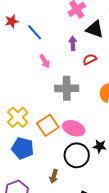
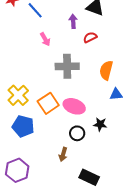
black circle: (77, 155) -> (77, 133), size x0.6
brown arrow: (54, 176) -> (63, 154), moved

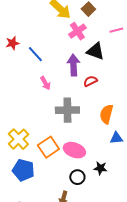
purple arrow: (73, 21) -> (73, 65), size x1.5

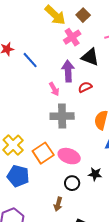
pink arrow: (45, 83) -> (54, 89), moved

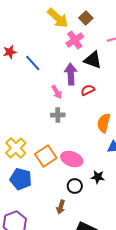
gray cross: (62, 116) -> (58, 115), moved, size x0.6

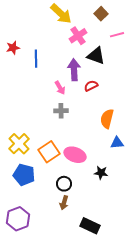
brown square: (86, 18) -> (101, 14), moved
blue line: (33, 63) -> (36, 59), turned 42
black circle: (75, 186) -> (64, 184), moved

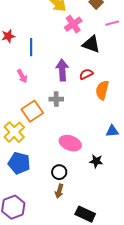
purple arrow: (74, 70) -> (62, 70), moved
pink arrow: (60, 88) -> (22, 76), moved
orange semicircle: (107, 119) -> (102, 90), moved
orange square: (49, 152) -> (32, 111), moved

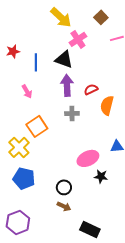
black triangle: (91, 44) -> (64, 59), moved
gray cross: (56, 99) -> (72, 113), moved
pink ellipse: (70, 143) -> (88, 158), moved, turned -45
brown arrow: (59, 191) -> (64, 206), turned -80

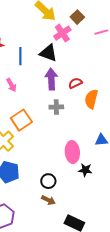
brown square: (101, 17) -> (77, 17), moved
pink ellipse: (88, 158) -> (72, 152), turned -70

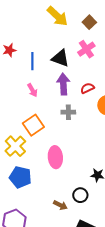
pink cross: (62, 33) -> (86, 49), moved
pink arrow: (11, 85) -> (32, 90), moved
pink ellipse: (72, 152) -> (55, 157), moved
black circle: (48, 181) -> (80, 195), moved

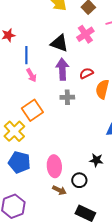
blue line: (32, 61) -> (26, 55), moved
pink ellipse: (55, 157) -> (54, 166), moved

